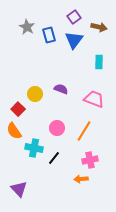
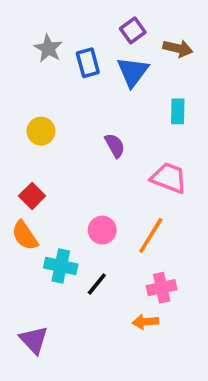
purple semicircle: (61, 89) -> (115, 146), moved, turned 40
yellow circle: (35, 94) -> (41, 131), moved

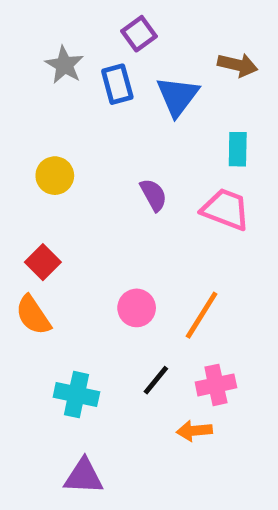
purple square: (133, 30) -> (139, 34), moved
pink trapezoid: (169, 178) -> (226, 209), moved
cyan cross: (61, 266) -> (76, 395), moved
black line: (97, 284) -> (156, 380), moved
purple triangle: (34, 340) -> (84, 476), moved, turned -44

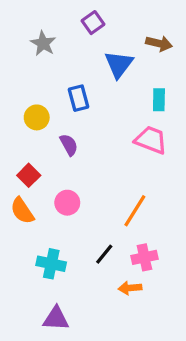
blue rectangle: (117, 84) -> (79, 98), moved
purple semicircle: (153, 195) -> (69, 145), moved
pink circle: (137, 308) -> (67, 203), moved

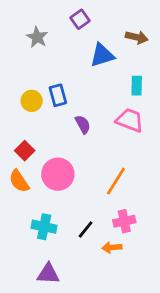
blue triangle: (119, 64) -> (102, 55), turned 36
blue rectangle: (79, 98) -> (58, 95), moved
purple semicircle: (69, 145) -> (83, 124), moved
pink circle: (67, 203) -> (58, 174), size x1.5
black line: (104, 254) -> (86, 229), moved

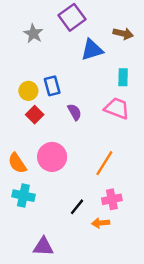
purple square: (80, 19) -> (72, 17), size x1.5
red square: (25, 151) -> (35, 115), moved
cyan cross: (44, 227) -> (23, 196), moved

